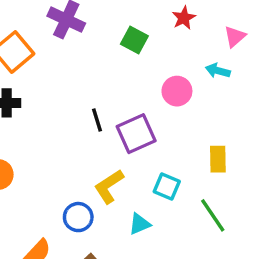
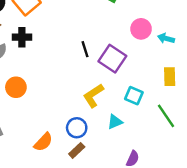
cyan arrow: (218, 71) -> (166, 38), moved
purple square: (136, 134) -> (112, 59), turned -32
blue circle: (78, 217) -> (77, 128), moved

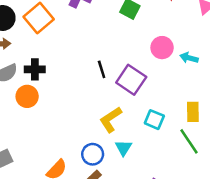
black cross: (22, 37) -> (35, 69), moved
yellow rectangle: (170, 77) -> (193, 112), moved
orange circle: (16, 87) -> (27, 96), moved
cyan triangle: (115, 122) -> (123, 148), moved, turned -35

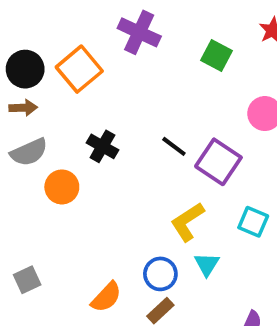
black cross: (35, 69) -> (102, 146), moved, turned 30
black line: (102, 69) -> (174, 146), turned -36

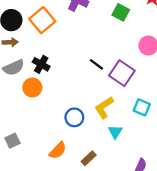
black cross: (102, 146) -> (41, 64), moved
blue circle: (160, 274) -> (74, 117), moved

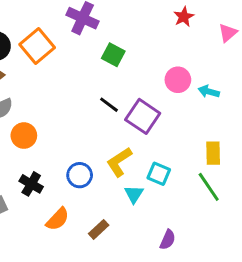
green square: (121, 12) -> (113, 55), moved
black cross: (41, 64) -> (31, 184), moved
cyan square: (142, 107) -> (159, 174), moved

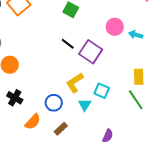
blue circle: (80, 175) -> (54, 103), moved

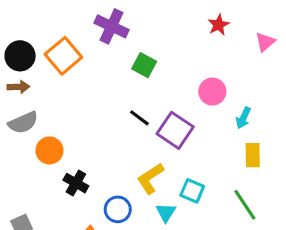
cyan arrow: (136, 35) -> (243, 118), moved, turned -80
yellow rectangle: (139, 77) -> (253, 155), moved
black cross: (15, 98) -> (76, 183), moved

